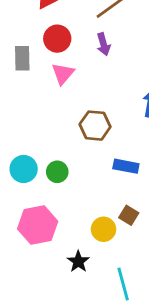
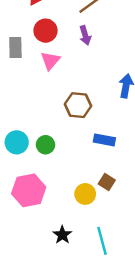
black star: (78, 262) -> (62, 235), moved

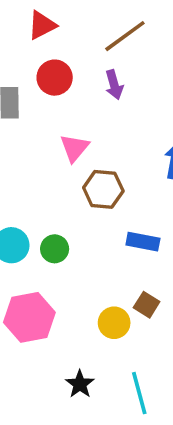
pink triangle: (50, 61) -> (74, 148), moved

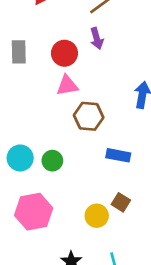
red circle: (55, 78) -> (64, 53), moved
pink triangle: (74, 148) -> (67, 85), turned 40

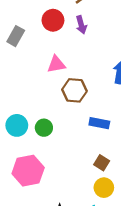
gray rectangle: (19, 52) -> (16, 36), turned 30
red circle: (64, 53) -> (53, 20), moved
yellow circle: (97, 216) -> (104, 188), moved

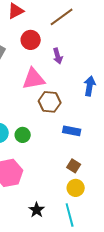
purple arrow: (81, 25) -> (58, 56), moved
pink triangle: (56, 64) -> (34, 79), size x1.4

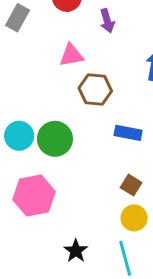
pink triangle: (34, 79) -> (71, 55), size x0.7
green circle: (23, 135) -> (55, 139), size x1.5

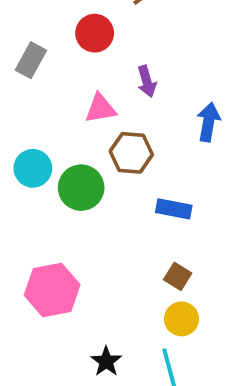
purple arrow: (107, 21) -> (147, 81), moved
cyan circle: (19, 136) -> (33, 168), moved
green circle: (55, 139) -> (81, 188), moved

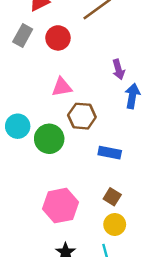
gray rectangle: (31, 60) -> (23, 35), moved
purple arrow: (147, 81) -> (118, 69), moved
pink hexagon: (52, 290) -> (61, 206), moved

